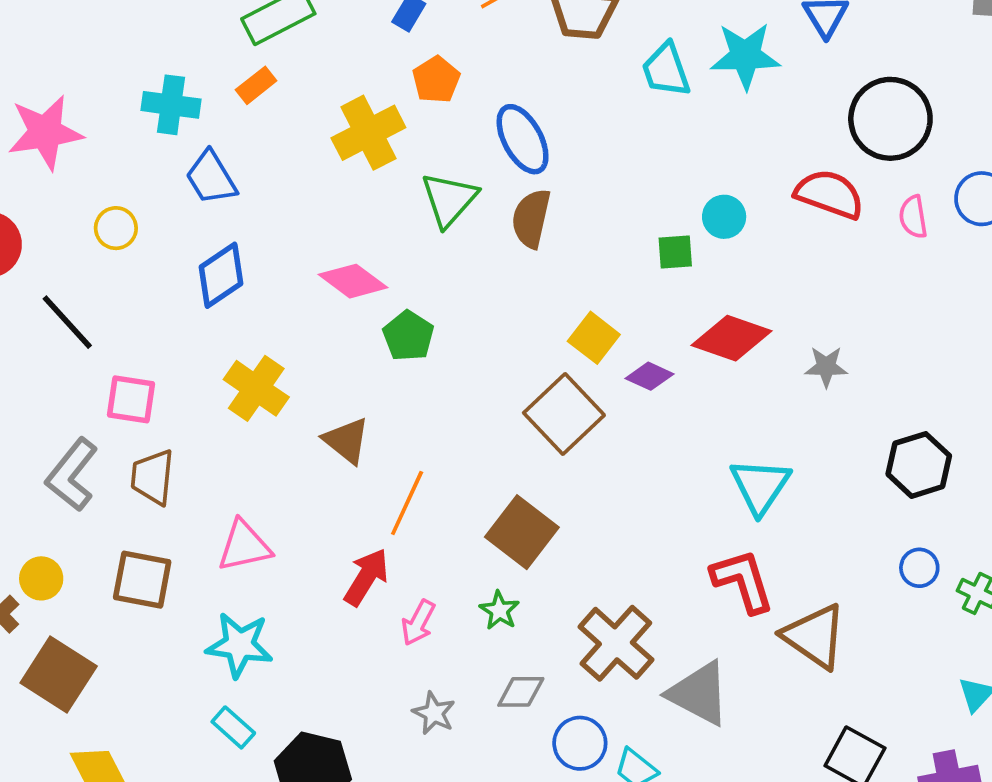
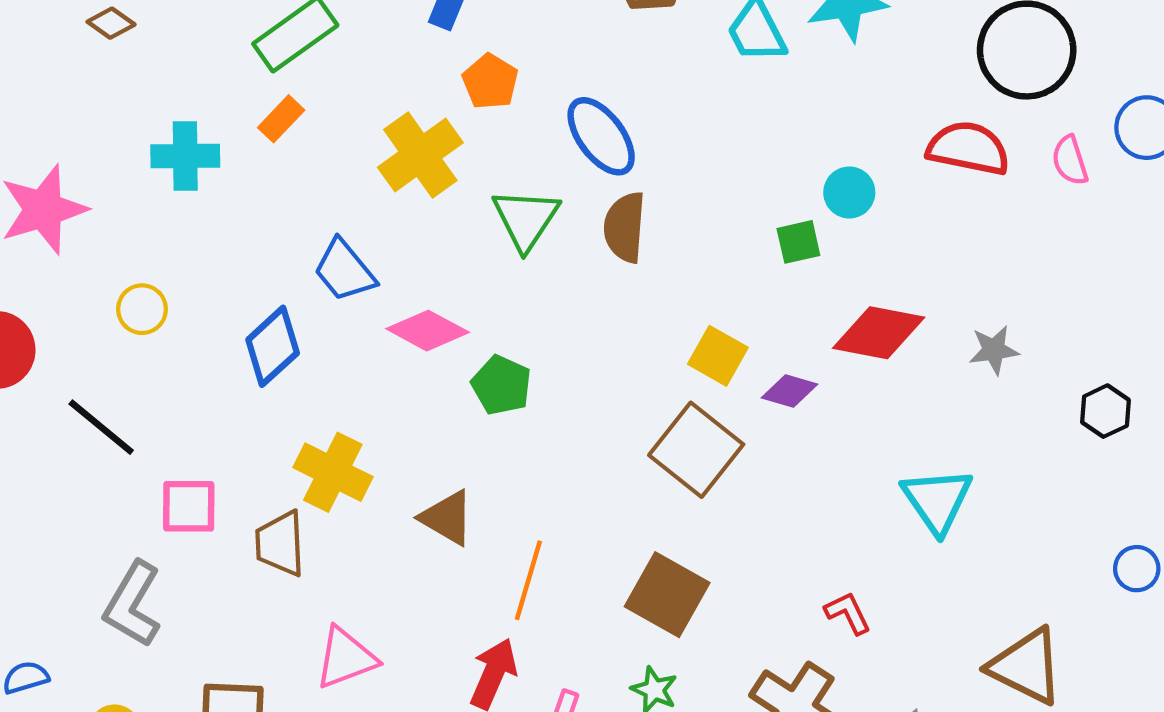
blue trapezoid: (211, 178) -> (344, 270), moved
black hexagon: (919, 465) -> (1105, 411), moved, size x0.7
brown trapezoid: (153, 477) -> (280, 544), moved
red L-shape: (743, 581) -> (848, 613), moved, size x0.6

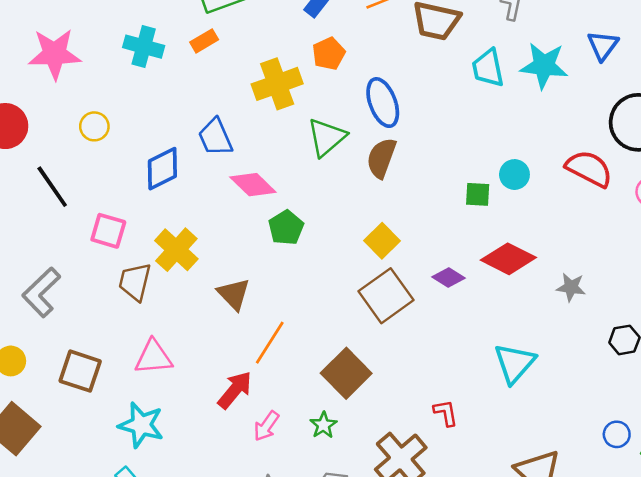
yellow square: (718, 356) -> (382, 241), moved
pink square: (189, 506) -> (108, 231), moved

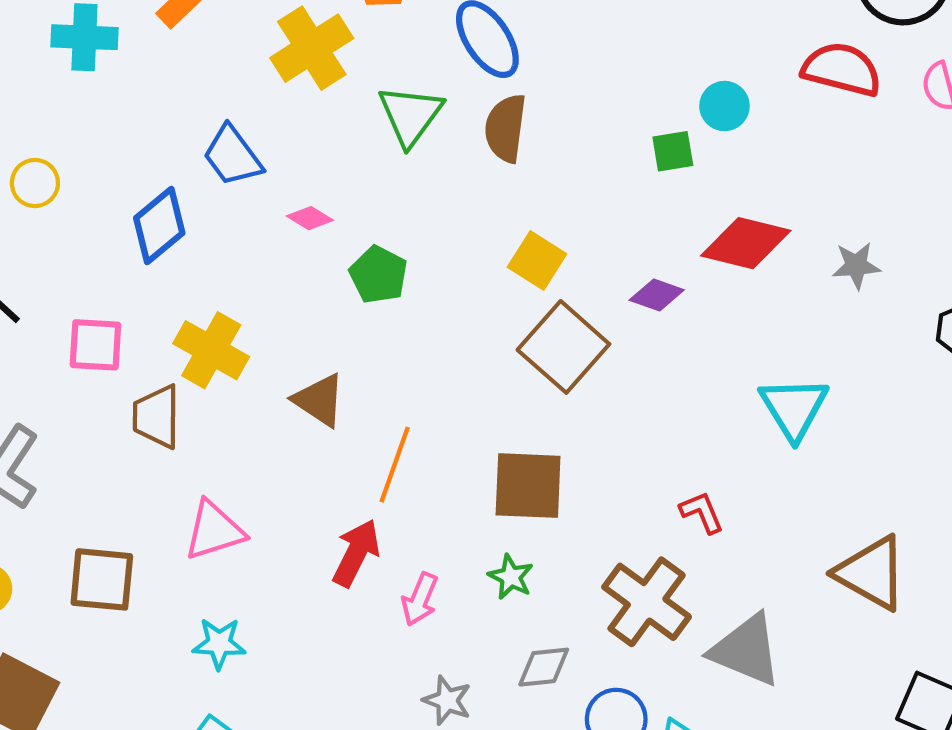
pink diamond: (253, 185) -> (310, 218), size x0.6
brown square: (346, 373) -> (528, 486), turned -30
cyan star: (141, 425) -> (219, 643), size x0.7

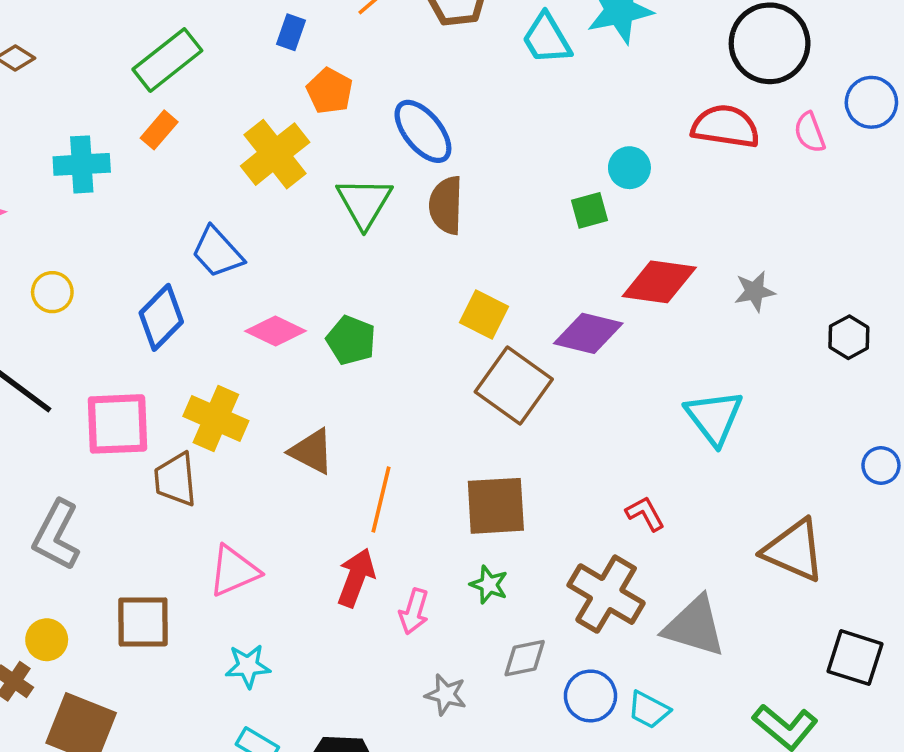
pink diamond: (310, 218) -> (275, 331), moved, size x1.5
purple diamond: (657, 295) -> (588, 333), size x1.5
pink square: (95, 345) -> (117, 424), size x1.4

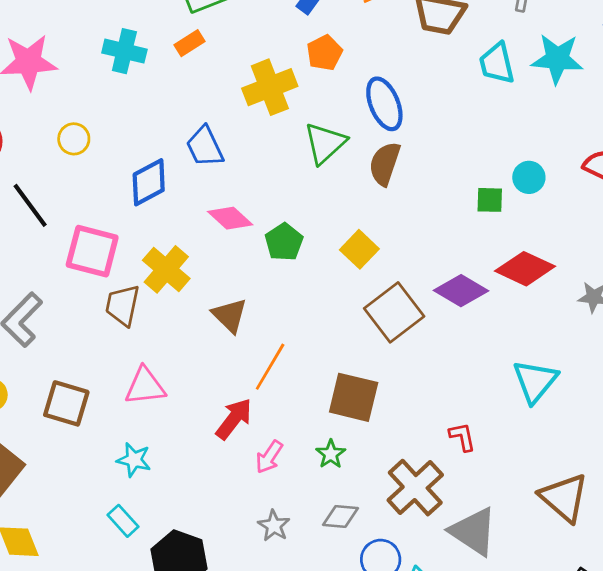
yellow square: (484, 315) -> (359, 249), moved

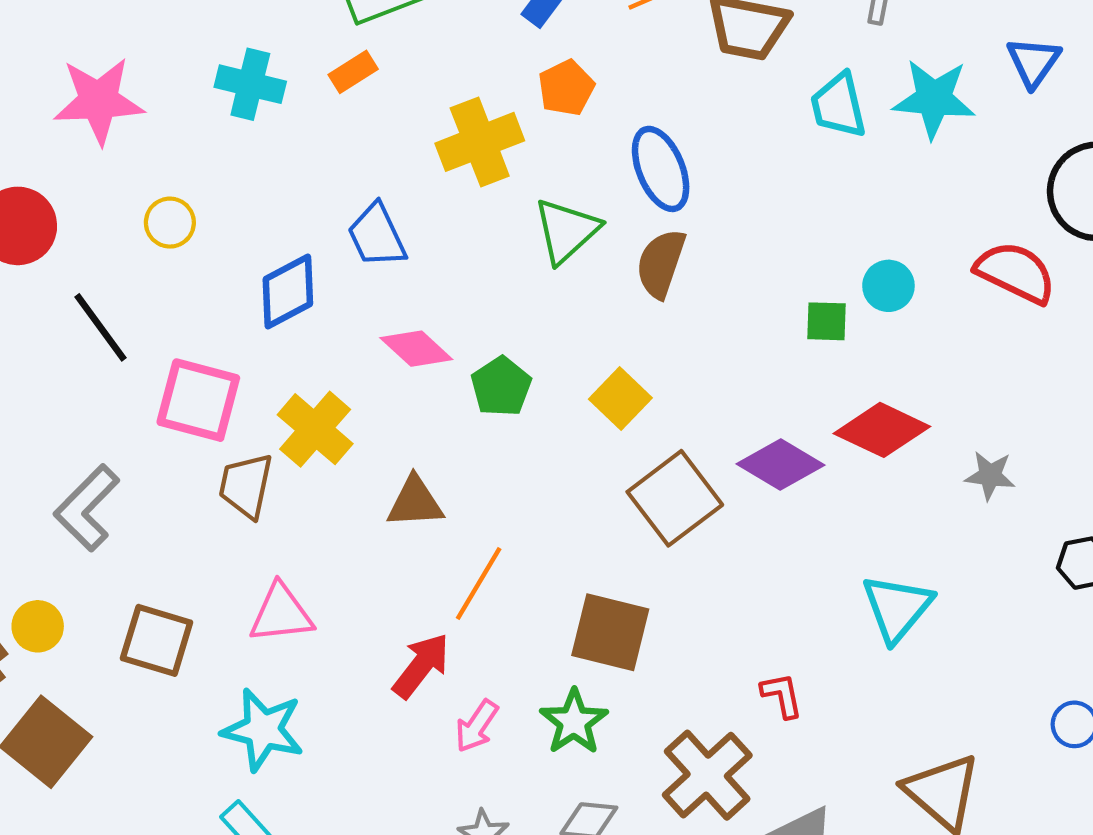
brown triangle: (230, 315) -> (415, 502), turned -48
green star: (331, 454) -> (574, 722), size x1.4
cyan star: (134, 460) -> (263, 730), size x1.5

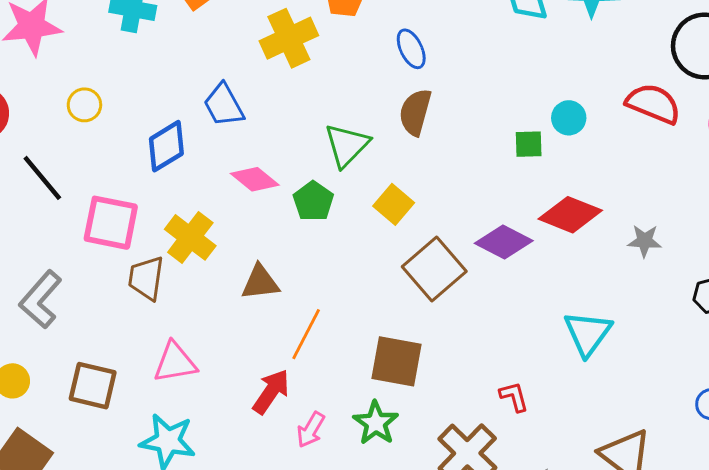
blue ellipse: (661, 169) -> (411, 49), size x0.7
green triangle: (566, 231) -> (347, 145), moved

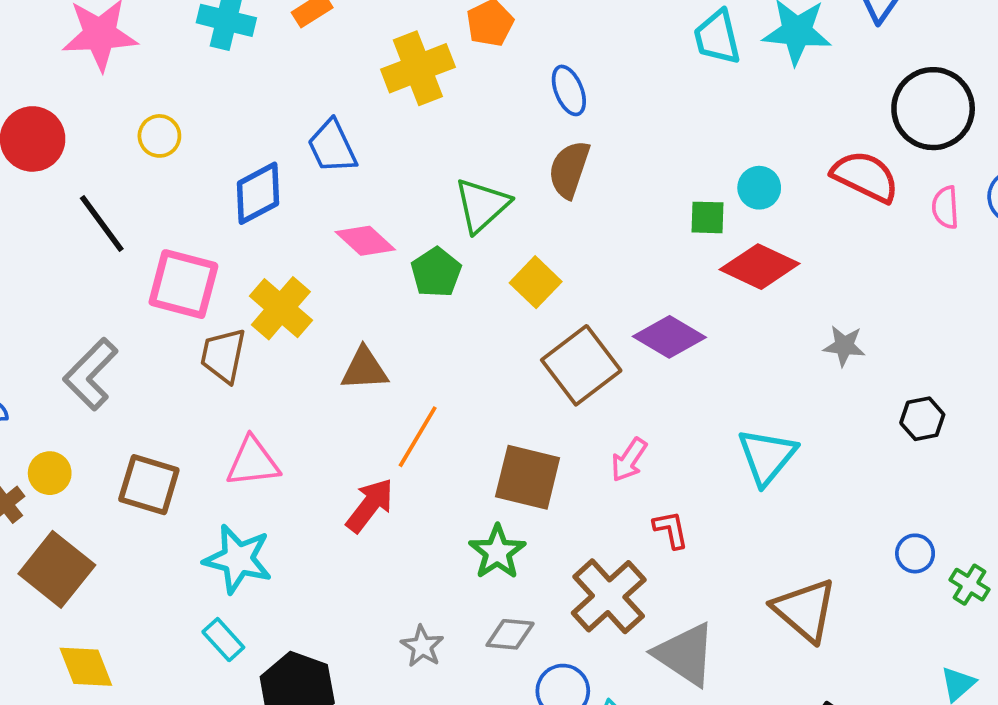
red diamond: (570, 215) -> (760, 267), moved
pink arrow: (311, 430) -> (629, 460), moved

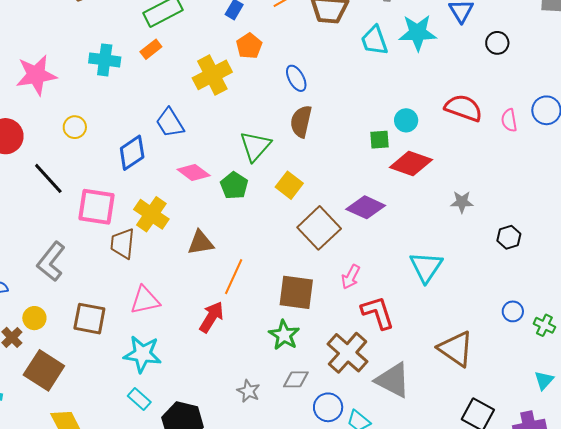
black circle: (933, 109) -> (497, 43), moved, size x0.5
red L-shape: (671, 530) -> (378, 313), size x1.6

